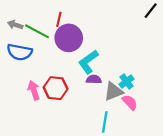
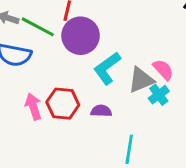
purple semicircle: (94, 79) -> (101, 111), moved
gray triangle: (113, 91) -> (141, 80), moved
pink semicircle: (130, 102) -> (163, 70), moved

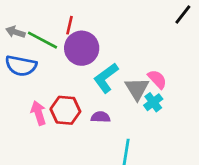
gray triangle: (141, 80) -> (137, 89), turned -40

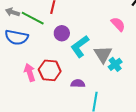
purple circle: (82, 48) -> (62, 33), moved, size x0.6
pink semicircle: (157, 79) -> (118, 24), moved
purple semicircle: (101, 117) -> (78, 83), moved

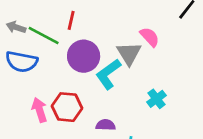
pink semicircle: (118, 24) -> (150, 37), moved
purple circle: (62, 33) -> (84, 56), size x1.5
gray triangle: (103, 54) -> (129, 53), moved

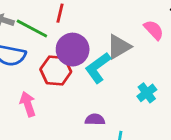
pink semicircle: (150, 37) -> (154, 30), moved
gray triangle: (129, 53) -> (119, 47), turned 32
red hexagon: (67, 107) -> (56, 71), moved

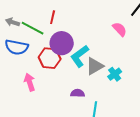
gray triangle: (119, 47) -> (95, 66), moved

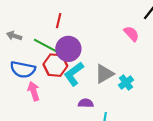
gray arrow: (13, 22) -> (14, 36), moved
green line: (33, 28) -> (46, 46), moved
blue semicircle: (17, 47) -> (23, 69), moved
cyan L-shape: (80, 56) -> (74, 74), moved

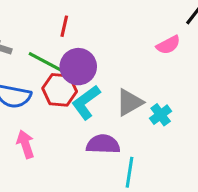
pink semicircle: (131, 34) -> (168, 45), turned 105
pink arrow: (34, 91) -> (25, 144), moved
purple semicircle: (86, 103) -> (103, 144), size x1.5

